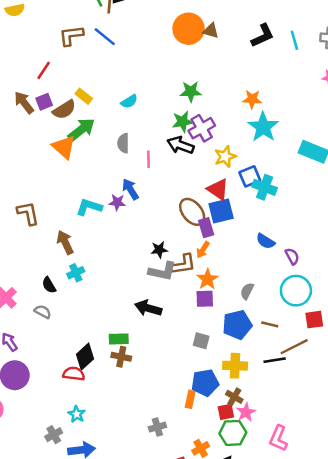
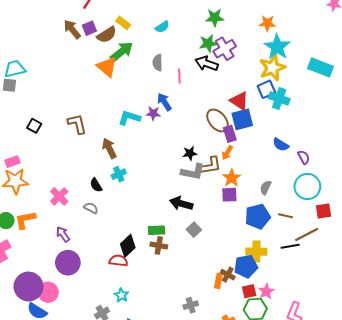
yellow star: (225, 157) -> (272, 68), moved, size x1.4
gray square: (201, 341) -> (194, 230), moved, turned 32
blue pentagon: (205, 383) -> (246, 266), moved
brown cross: (234, 397) -> (228, 275), moved

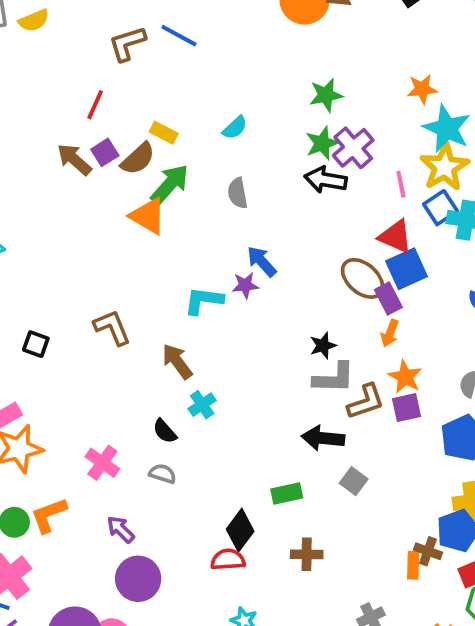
pink line: (179, 76) -> (401, 184), moved
brown L-shape: (211, 166) -> (366, 402), moved
brown cross: (159, 245) -> (307, 554), moved

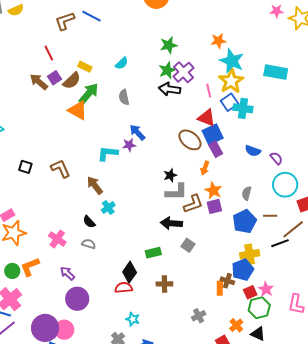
red line: (95, 105) -> (49, 53), turned -49
purple rectangle: (388, 299) -> (216, 149), moved
black square: (36, 344) -> (25, 167), moved

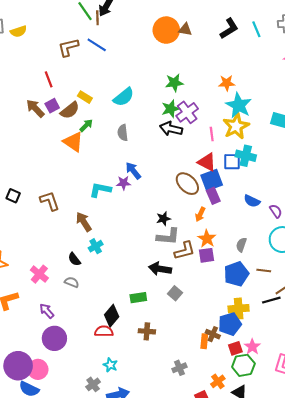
cyan semicircle: (122, 63) -> (124, 97), size x1.5
green arrow: (89, 94) -> (86, 125), size x0.6
blue square: (230, 102) -> (232, 162), moved, turned 30

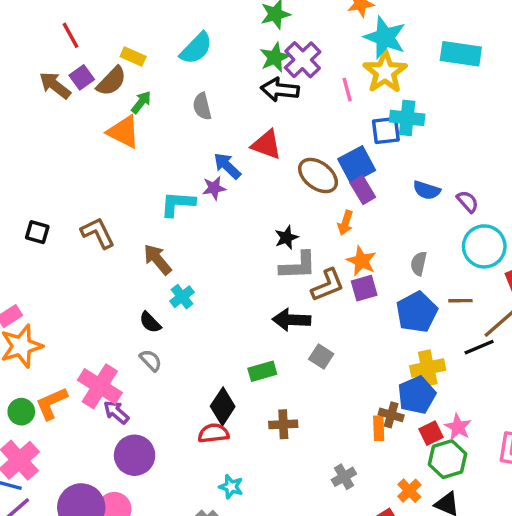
red triangle: (207, 162) -> (266, 145), moved
pink cross: (39, 274) -> (100, 386), moved, size x1.4
gray semicircle: (72, 282) -> (151, 360), turned 32

